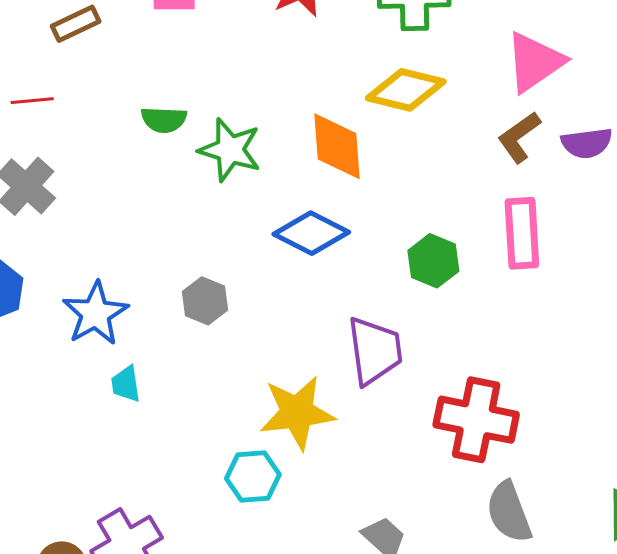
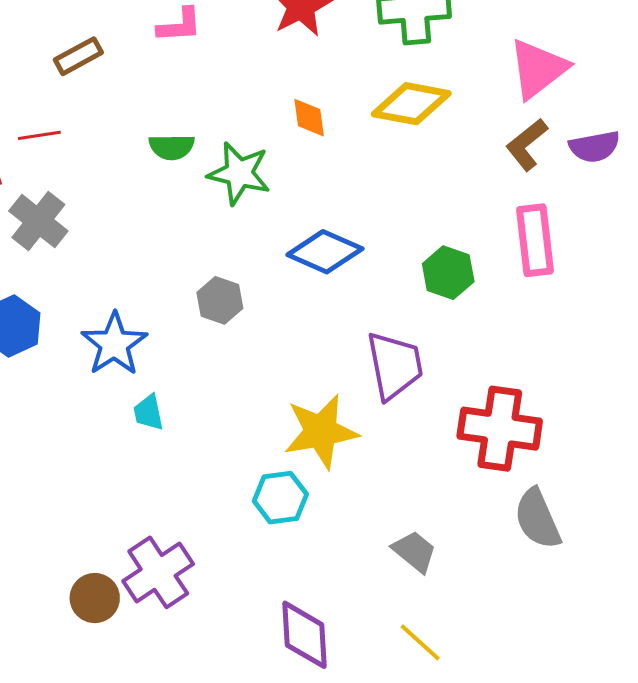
orange diamond: (337, 146) -> (309, 118), moved, size x0.6
gray hexagon: (205, 301) -> (220, 300), moved

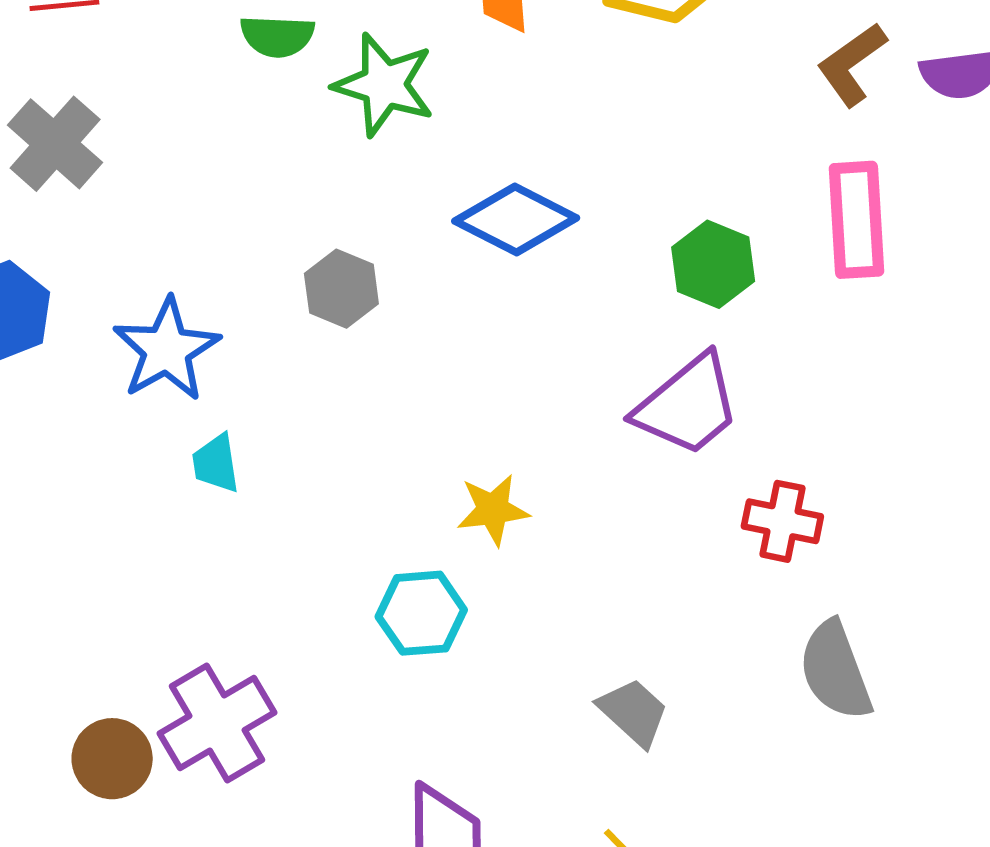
purple trapezoid: (395, 365) -> (688, 405), moved, turned 58
red cross: (500, 429) -> (782, 521), size x0.6
yellow star: (321, 432) -> (493, 510), size x0.6

